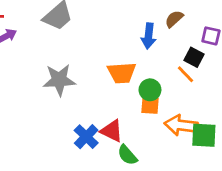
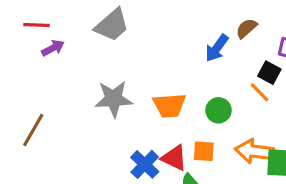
blue arrow: (149, 36) -> (217, 48), turned 30
orange trapezoid: (122, 73) -> (169, 105), moved
orange square: (150, 105) -> (204, 151), moved

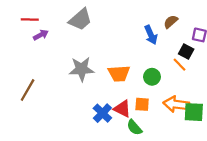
blue arrow: (217, 48) -> (151, 35), turned -60

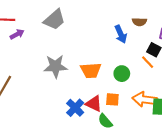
brown semicircle: (171, 22) -> (139, 22), turned -136

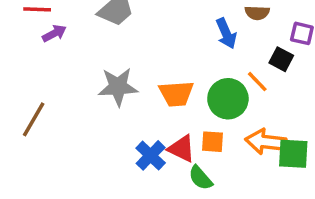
orange line: (148, 62) -> (257, 82), moved
green circle: (122, 74) -> (228, 99), size x1.5

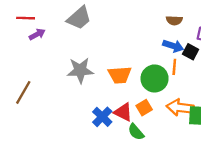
blue arrow: (226, 33) -> (173, 46), moved, turned -48
orange line: (257, 82) -> (174, 67), turned 49
orange square: (212, 142) -> (144, 108), turned -35

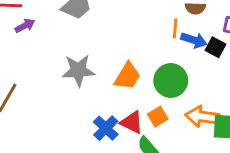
orange line: (174, 67) -> (175, 29), moved
orange trapezoid: (120, 75) -> (127, 76), turned -55

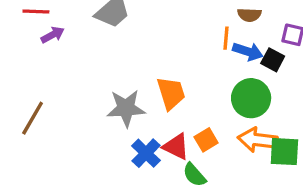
gray star: (78, 70) -> (126, 108), moved
orange trapezoid: (127, 76) -> (171, 93), turned -48
green circle: (171, 81) -> (251, 98), moved

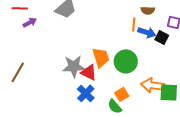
green circle: (251, 98) -> (126, 61), moved
orange square: (206, 140) -> (122, 94), moved
red triangle: (176, 147) -> (89, 72), moved

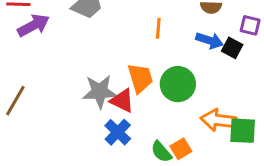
purple arrow: (30, 22) -> (33, 25), size x1.5
orange line: (134, 24) -> (158, 28), moved
orange square: (122, 94) -> (181, 149), moved

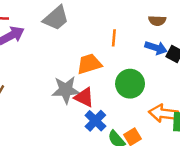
orange trapezoid: (140, 78) -> (89, 64), moved, turned -90
blue cross: (118, 132) -> (95, 121), moved

